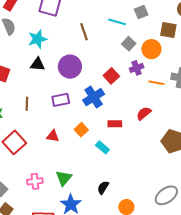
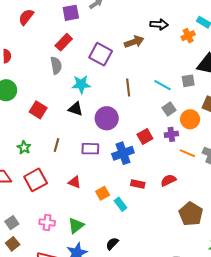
orange square: (81, 130) -> (103, 193), moved

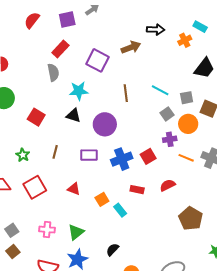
red semicircle: (26, 17) -> (32, 20), moved
gray square: (188, 81) -> (187, 98), moved
red square: (145, 137) -> (148, 156), moved

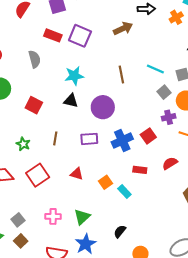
red rectangle: (60, 49) -> (53, 35), turned 72
purple square: (98, 60) -> (80, 36), moved
gray semicircle: (53, 72) -> (35, 59), moved

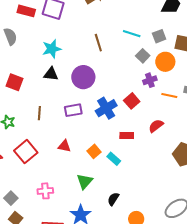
green triangle: (82, 217) -> (85, 181), moved

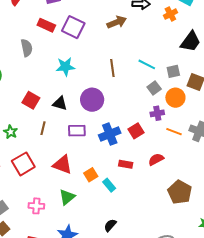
black triangle: (51, 74) -> (60, 103), moved
red square: (15, 82) -> (31, 100), moved
red triangle: (64, 146) -> (62, 165), size x1.5
green triangle: (85, 181) -> (67, 197), moved
black semicircle: (113, 199) -> (110, 225), moved

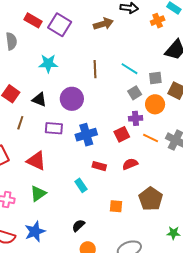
red square: (136, 131) -> (122, 134), moved
orange square: (91, 175) -> (116, 206), moved, turned 32

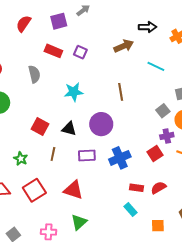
purple square: (60, 25) -> (80, 52), size x0.6
cyan line: (129, 69) -> (156, 66), moved
red semicircle: (130, 164) -> (159, 188), moved
cyan rectangle: (81, 185) -> (131, 209), moved

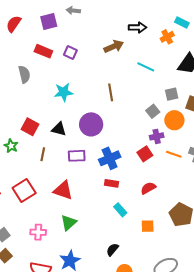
gray arrow: (83, 10) -> (73, 11), turned -136
green star: (21, 159) -> (11, 146), moved
red rectangle: (137, 188) -> (111, 183), moved

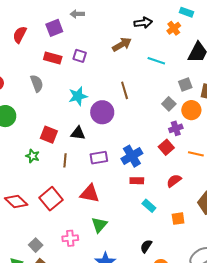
purple circle: (91, 124) -> (102, 112), moved
orange line: (174, 154) -> (196, 154), moved

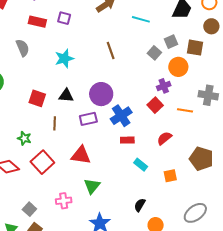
gray square: (169, 104) -> (154, 53), moved
purple circle: (102, 112) -> (101, 94), moved
green star: (33, 156) -> (24, 138), moved

